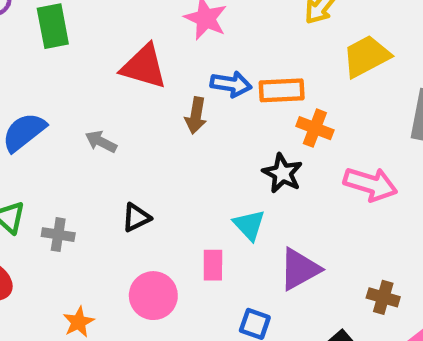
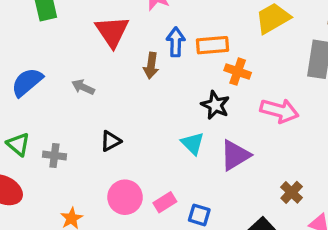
red triangle: (144, 67) -> (112, 32), turned 42
blue arrow: (231, 84) -> (176, 42), turned -96
pink rectangle: (213, 265) -> (165, 202), moved, turned 60
purple triangle: (300, 269) -> (235, 155), moved
brown cross: (383, 297) -> (292, 192), turned 30

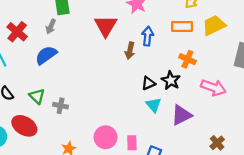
orange rectangle: (212, 45) -> (182, 27), moved
gray arrow: (83, 87) -> (51, 26), moved, turned -96
black triangle: (111, 141) -> (148, 83), moved
pink rectangle: (165, 202) -> (132, 143), turned -64

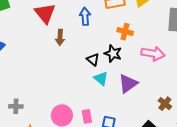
brown arrow: (130, 51) -> (60, 37), moved
black triangle: (148, 83) -> (93, 59), turned -48
gray cross: (61, 106) -> (16, 106), moved

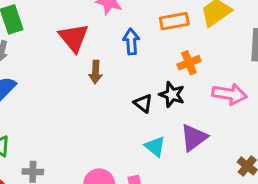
orange cross: (125, 32) -> (189, 63), turned -35
cyan triangle: (101, 78) -> (155, 146), moved

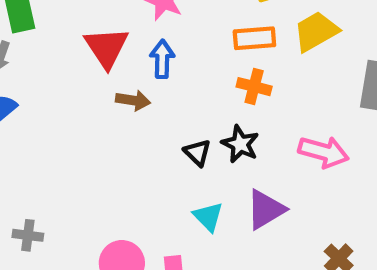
blue arrow: (131, 42) -> (162, 59), moved
orange cross: (189, 63) -> (254, 87), moved, turned 30
brown arrow: (95, 72) -> (133, 100), turned -90

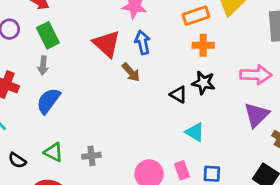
brown arrow: (133, 100) -> (131, 72), turned 54
purple triangle: (266, 209) -> (256, 115), moved
gray cross: (28, 235) -> (91, 156), moved

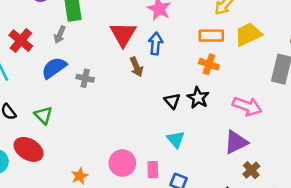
gray cross: (91, 156) -> (85, 78), moved

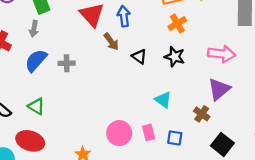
orange cross: (209, 64) -> (177, 24), turned -36
black triangle: (172, 101) -> (139, 56), moved
brown cross: (251, 170) -> (202, 114), moved

